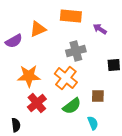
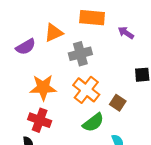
gray cross: (76, 51) -> (80, 54), moved
brown square: (98, 96) -> (118, 103), moved, turned 32
red cross: (37, 103) -> (40, 120), moved, turned -30

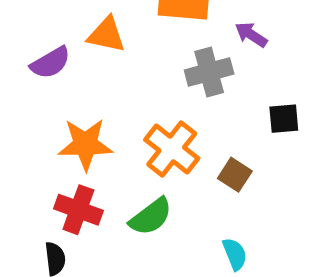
orange triangle: (54, 33) -> (106, 35), turned 36
gray cross: (80, 54) -> (209, 72), moved
green semicircle: (93, 123) -> (151, 217), moved

